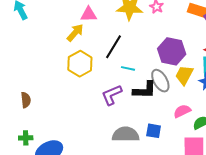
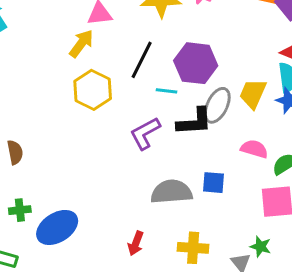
purple hexagon: (172, 51) -> (196, 63), moved
gray ellipse: (160, 81) -> (217, 105), turned 60
pink semicircle: (182, 111) -> (254, 149), turned 48

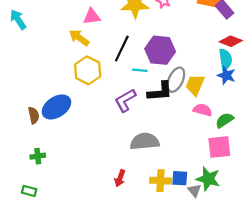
yellow arrow: (81, 43) -> (79, 38), turned -90
yellow trapezoid: (253, 94) -> (195, 85), moved
blue square: (213, 183) -> (180, 178), moved
blue ellipse: (57, 227) -> (56, 107), moved
green star: (260, 247) -> (208, 179), size x1.6

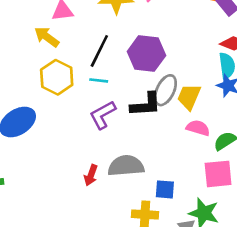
cyan line: (140, 70) -> (99, 80), moved
red arrow: (120, 178) -> (91, 175), moved
blue square: (180, 178) -> (165, 189), moved

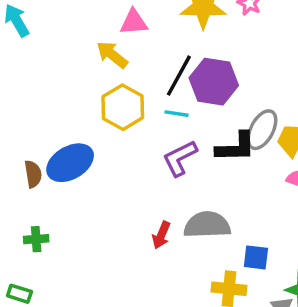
purple hexagon: (146, 53) -> (214, 82), moved

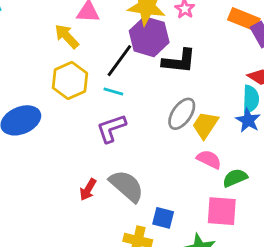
purple hexagon: (214, 82) -> (149, 37), moved
black L-shape: (236, 147) -> (179, 61), moved
gray semicircle: (207, 225) -> (127, 186), turned 36

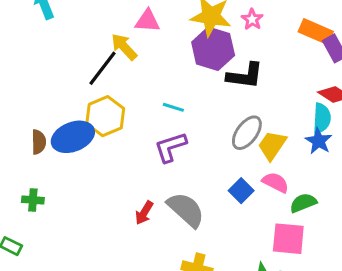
black line: (119, 61) -> (102, 68), moved
yellow hexagon: (70, 81) -> (105, 116), moved
blue square: (163, 218) -> (241, 191), moved, turned 30

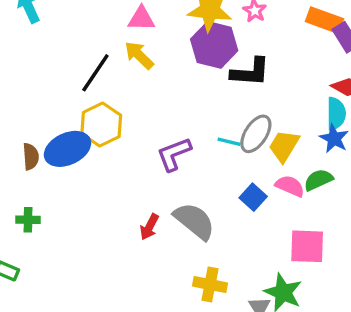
yellow arrow: (124, 47) -> (139, 55), moved
cyan line: (173, 107) -> (229, 142), moved
green semicircle: (303, 203) -> (318, 180), moved

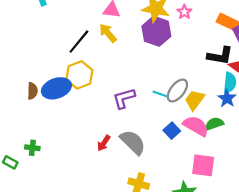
black L-shape: (250, 72) -> (220, 56), moved
pink semicircle: (290, 186) -> (196, 126), size x1.4
green cross: (28, 220) -> (32, 148), moved

